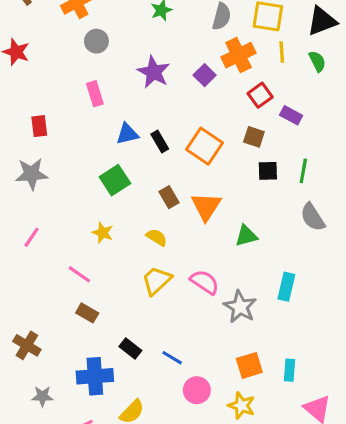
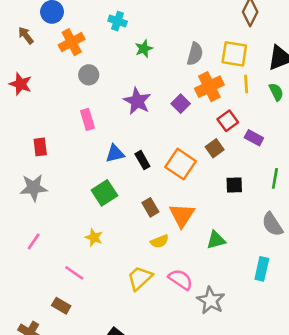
brown square: (254, 137) -> (215, 148), moved, turned 36
green line: (303, 171) -> (275, 178), moved
yellow semicircle: (157, 237) -> (160, 241), moved, turned 126
cyan rectangle: (286, 287) -> (262, 269), moved
brown rectangle: (87, 313) -> (61, 306), moved

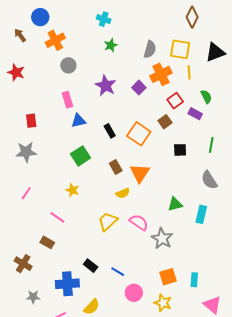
cyan cross: (118, 21) -> (104, 19), moved
green semicircle: (276, 92) -> (206, 97), moved
blue triangle: (115, 154) -> (78, 121), moved
green triangle: (216, 240) -> (175, 204), moved

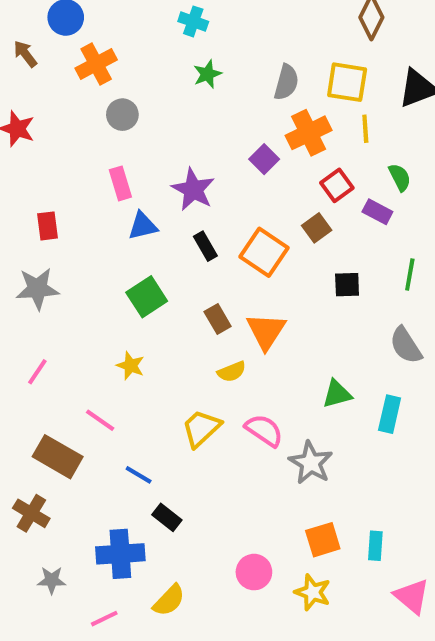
purple star: (106, 86) -> (193, 189), moved
brown rectangle: (47, 242) -> (58, 457), moved, size x1.6
blue line: (118, 272) -> (139, 475), moved

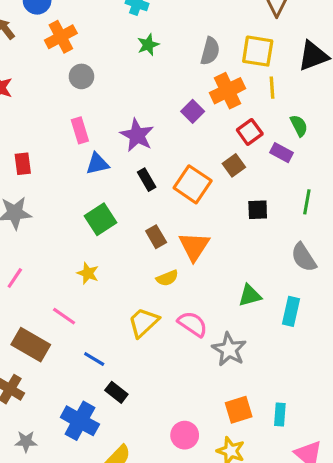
blue cross: (120, 554) -> (80, 421), turned 33

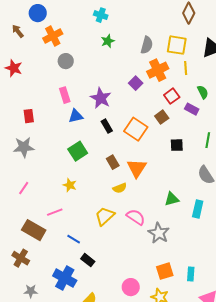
pink line: (64, 316) -> (55, 212), turned -56

